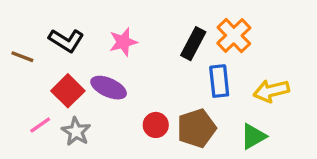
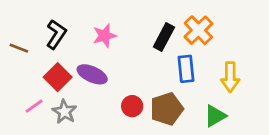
black L-shape: (66, 40) -> (56, 34), turned -88
yellow arrow: (271, 91) -> (230, 77), turned -76

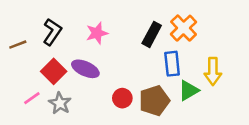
brown line: (19, 48) -> (18, 45), turned -42
green triangle: (215, 116) -> (189, 90), moved

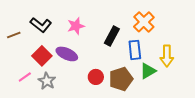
black L-shape: (52, 32) -> (41, 25), turned 95
black rectangle: (152, 34) -> (112, 36), moved

